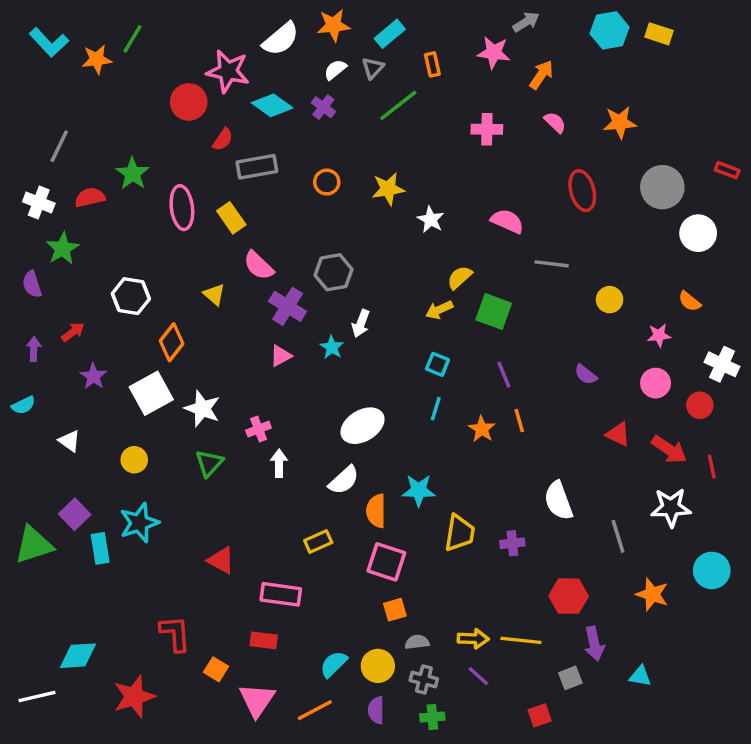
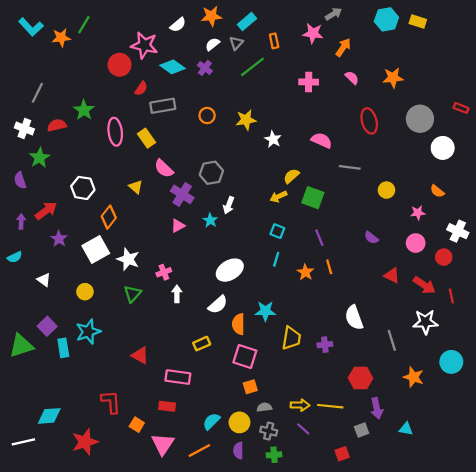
white semicircle: (281, 39) -> (178, 25), size x0.7
red arrow: (73, 332) -> (46, 211), size x1.5

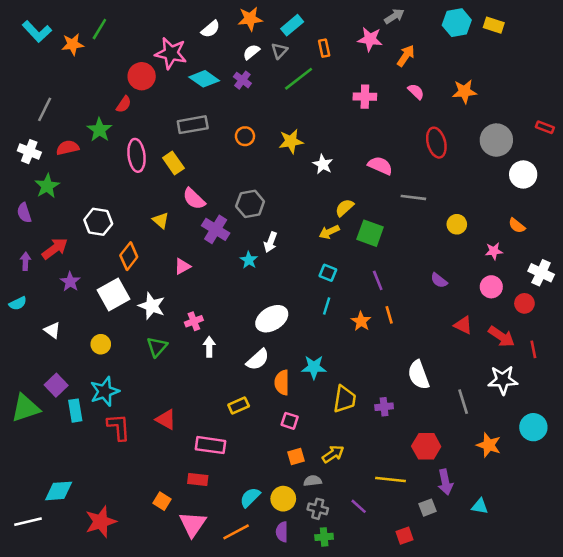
red semicircle: (141, 88) -> (124, 104), moved
pink triangle: (178, 226) -> (182, 266), moved
pink square: (245, 356) -> (290, 421), size x0.6
red L-shape: (111, 402) -> (119, 427), moved
yellow arrow: (300, 405) -> (333, 454), moved, turned -36

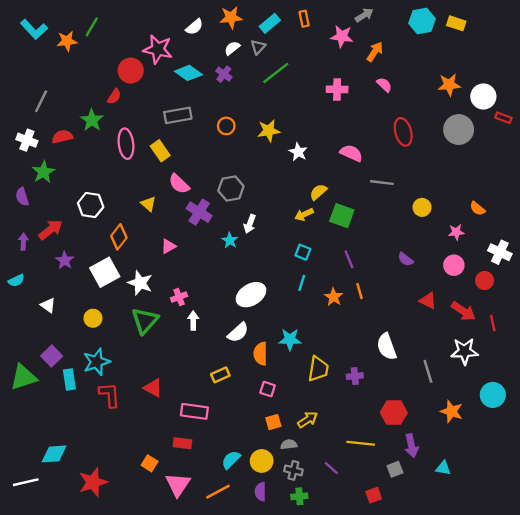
orange rectangle: (324, 48) -> (304, 19), moved
orange star: (464, 92) -> (449, 85), moved
white circle: (523, 174) -> (483, 96), moved
green triangle: (157, 347) -> (145, 321), size x1.4

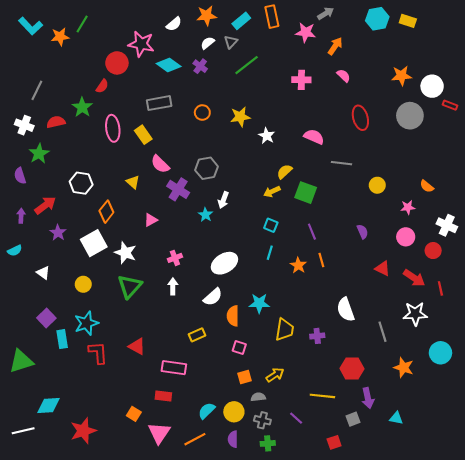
orange rectangle: (304, 19) -> (272, 17), size x1.5
purple semicircle: (406, 259) -> (363, 232), turned -152
pink cross: (179, 297) -> (175, 258), moved
green triangle: (23, 377) -> (21, 361), moved

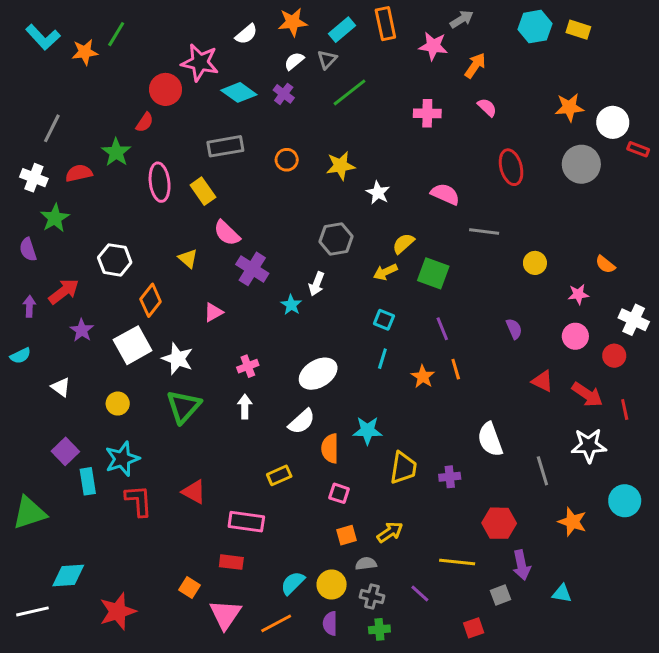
gray hexagon: (207, 168) -> (336, 239), moved

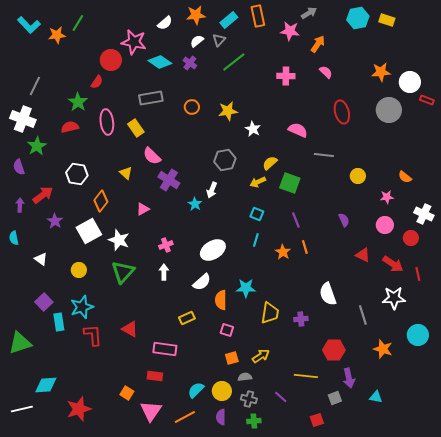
red semicircle: (79, 173) -> (70, 127), moved
white cross: (34, 178) -> (23, 119), size x1.4
cyan semicircle: (20, 356) -> (14, 238), turned 104

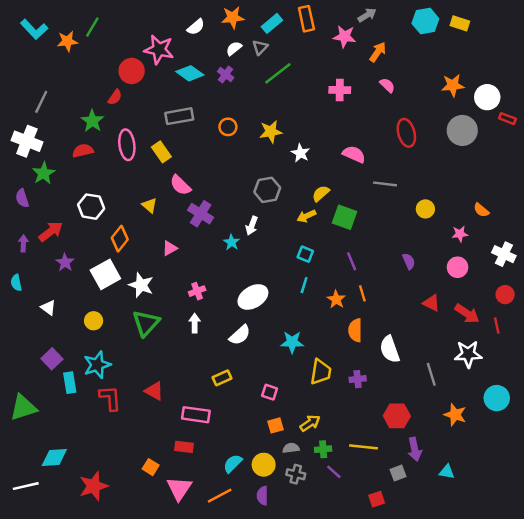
red circle: (411, 238) -> (505, 295), moved
orange semicircle: (221, 300) -> (355, 330), moved
green cross: (254, 421) -> (323, 449), moved

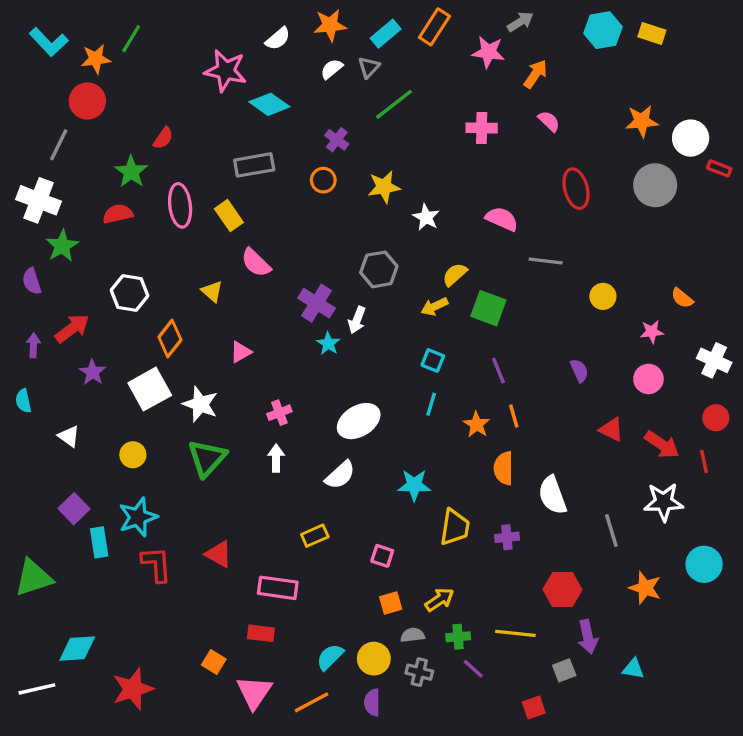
orange rectangle: (306, 19) -> (434, 27), turned 45
red circle: (132, 71) -> (87, 101), moved
purple cross: (226, 75) -> (337, 140), moved
purple cross: (201, 214) -> (317, 303), moved

